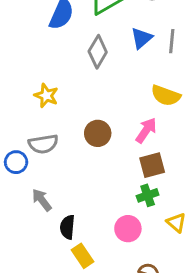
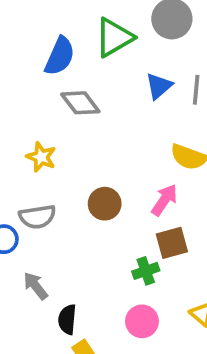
gray diamond: (98, 52) -> (80, 103), moved, turned -68
green cross: (148, 195) -> (146, 271), moved

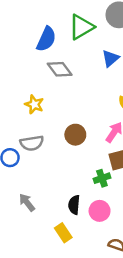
gray arrow: (36, 286) -> (27, 202), moved
black semicircle: (67, 319) -> (74, 205), moved

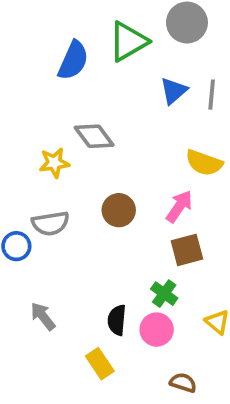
gray diamond: (60, 69) -> (94, 136), moved
yellow star: (34, 104) -> (54, 163), turned -30
green cross: (102, 178) -> (164, 294), moved, turned -35

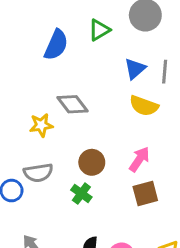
green triangle: (128, 41) -> (99, 30), size x0.7
yellow semicircle: (204, 163) -> (144, 106), moved
green cross: (164, 294) -> (81, 194), moved

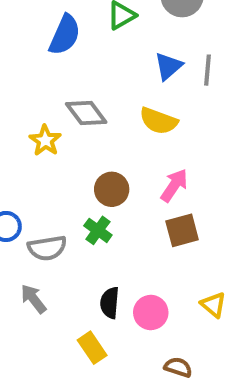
yellow semicircle: (144, 106) -> (159, 121), moved
yellow star: (41, 125) -> (45, 140), turned -30
gray semicircle: (38, 173) -> (47, 248), moved

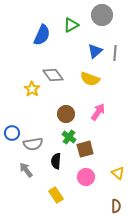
green cross: (98, 230) -> (69, 137), moved
brown square: (182, 230) -> (85, 149), moved
black semicircle: (110, 303) -> (56, 161), moved
brown semicircle: (178, 367) -> (116, 206), moved, turned 72

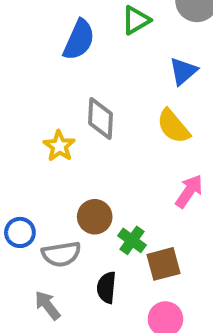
gray diamond: (53, 75) -> (101, 118), turned 40
yellow semicircle: (90, 79) -> (173, 126), turned 30
brown circle: (66, 114) -> (95, 217), moved

